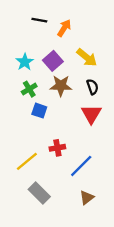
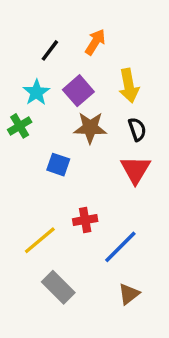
black line: (39, 20) -> (50, 50), moved, turned -63
yellow arrow: (87, 57) -> (129, 86), turned 40
green cross: (29, 89) -> (20, 126), moved

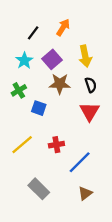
green cross: (20, 126) -> (19, 90), moved
yellow line: (40, 240) -> (22, 145), moved

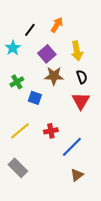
cyan star: (24, 61) -> (13, 48), moved
gray rectangle: (39, 189) -> (18, 168), moved

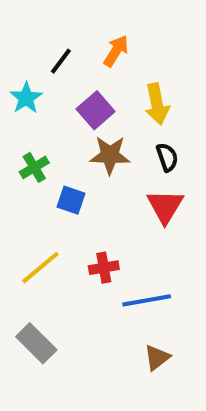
blue line: (72, 147) -> (147, 300), turned 35

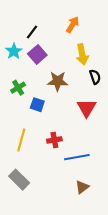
orange arrow: (116, 51) -> (73, 25), moved
purple square: (96, 110) -> (37, 54), moved
black semicircle: (167, 157) -> (95, 77), moved
yellow line: (40, 268) -> (21, 140), turned -35

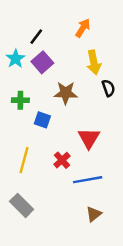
green cross: (18, 88) -> (20, 100), turned 32
red triangle: (86, 108) -> (89, 138), moved
red cross: (54, 140) -> (62, 160), turned -32

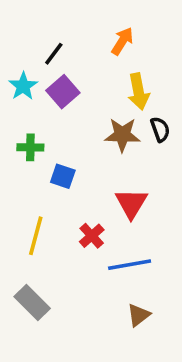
brown star: (66, 93) -> (122, 135), moved

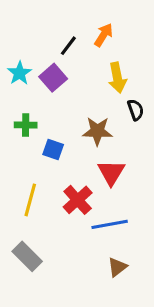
black line: (54, 54) -> (68, 46), moved
brown star: (122, 135) -> (97, 131), moved
red cross: (92, 236) -> (78, 200), size x1.4

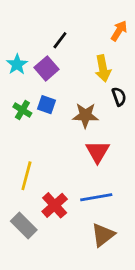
orange arrow: (104, 35) -> (119, 31), moved
green cross: (26, 125) -> (22, 110), turned 30
blue square: (53, 149) -> (47, 105), moved
red cross: (78, 200) -> (55, 205), moved
brown triangle: (117, 267) -> (103, 235), size x1.4

